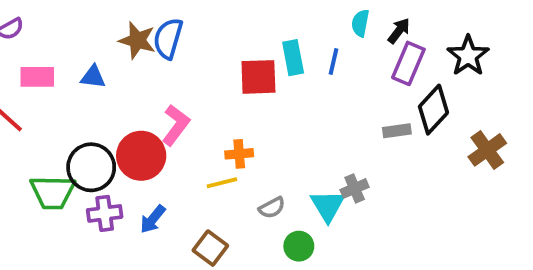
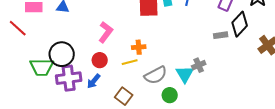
red circle: (141, 156) -> (100, 60), moved, size x0.6
gray semicircle: (272, 208) -> (156, 75), size x1.6
purple cross: (105, 213) -> (69, 78), size x1.4

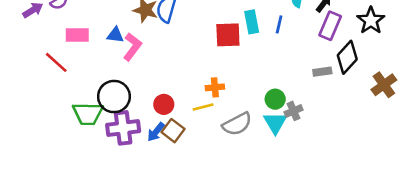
pink L-shape: (106, 32) -> (132, 47), moved
green circle: (170, 95) -> (275, 99), moved
brown square: (124, 96) -> (173, 131), moved

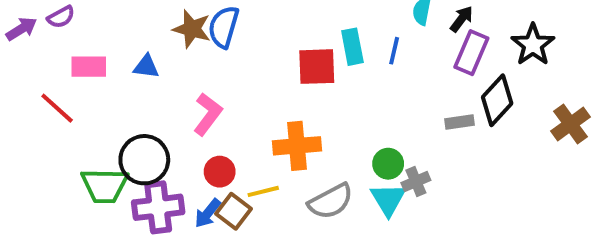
pink L-shape: (132, 47) -> (208, 114), moved
brown cross: (384, 85) -> (571, 124), moved
orange cross: (215, 87) -> (297, 146), size x1.6
yellow line: (203, 107) -> (263, 191), moved

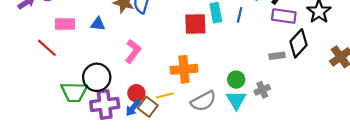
purple rectangle: (471, 53) -> (284, 16), turned 75
red circle: (220, 172) -> (136, 93), moved
gray cross: (416, 182) -> (262, 90), moved

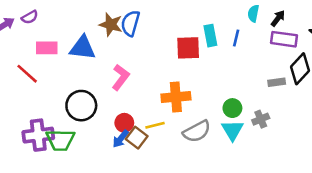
blue triangle: (98, 24) -> (82, 48), size x1.6
green trapezoid: (74, 92) -> (60, 140), moved
purple cross: (105, 105) -> (38, 135), moved

